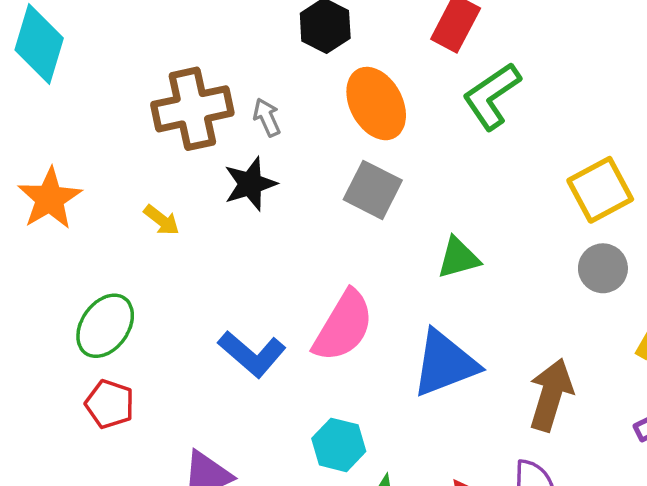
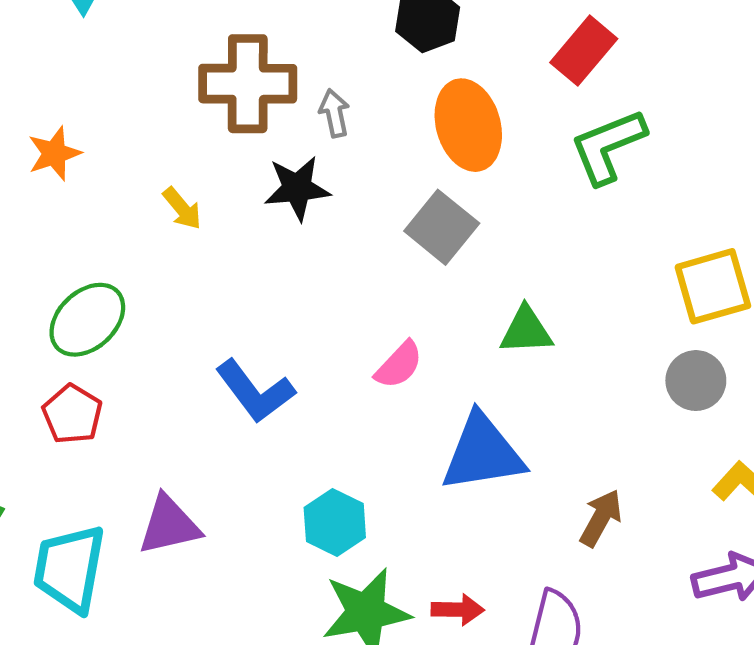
orange star: (50, 198) -> (54, 153), size x0.7
pink semicircle: (343, 326) -> (399, 365), moved, size x0.6
brown arrow: (551, 395) -> (601, 518), size x0.7

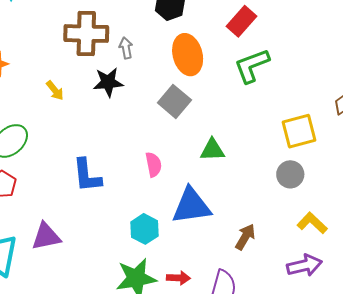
pink semicircle: (399, 365) -> (154, 165), turned -55
blue L-shape: (255, 391) -> (87, 175), turned 30
cyan hexagon: (335, 522) -> (145, 229), moved

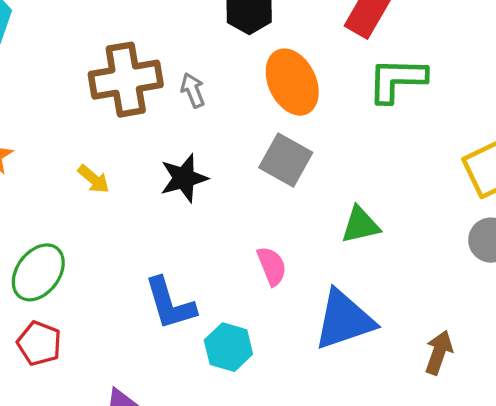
green L-shape: (252, 66) -> (397, 80), turned 33
black star: (108, 82) -> (184, 178), moved
cyan hexagon: (145, 229) -> (228, 347), moved

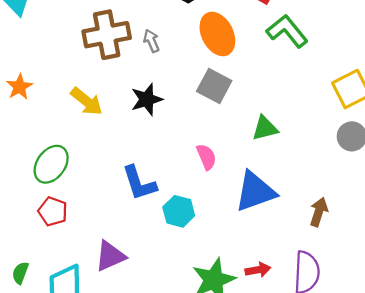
green L-shape: (397, 80) -> (287, 31), turned 51
yellow arrow: (94, 179) -> (87, 101), size x1.5

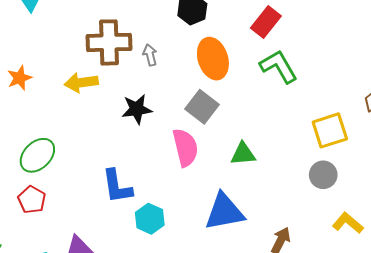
yellow arrow: (87, 101) -> (81, 83), moved, turned 124
pink semicircle: (206, 157) -> (185, 148), moved, size x1.5

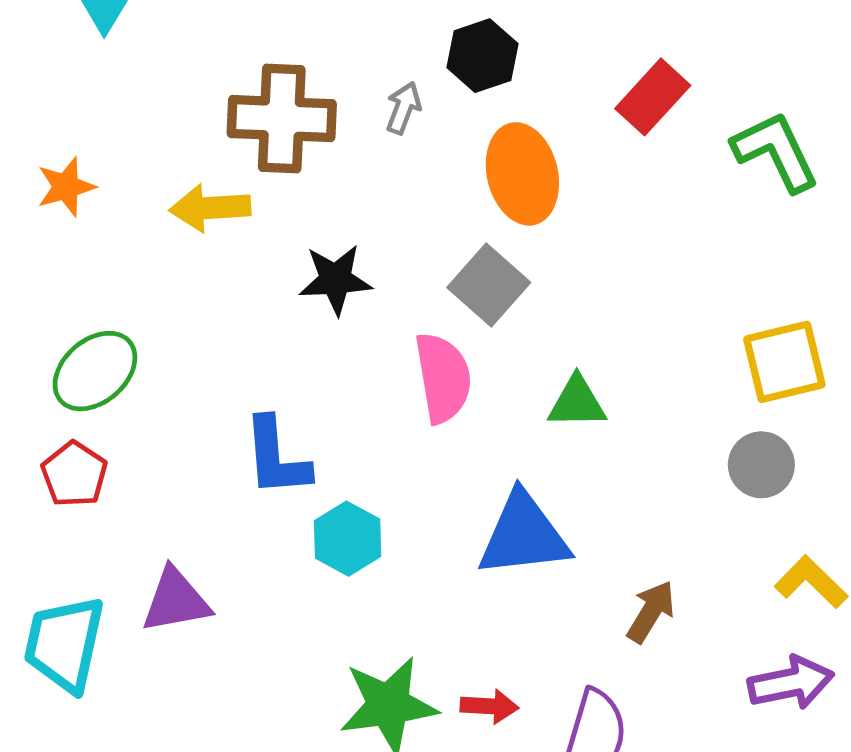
gray arrow: (150, 55) -> (403, 108), moved, turned 30
green L-shape: (279, 66) -> (776, 151), moved

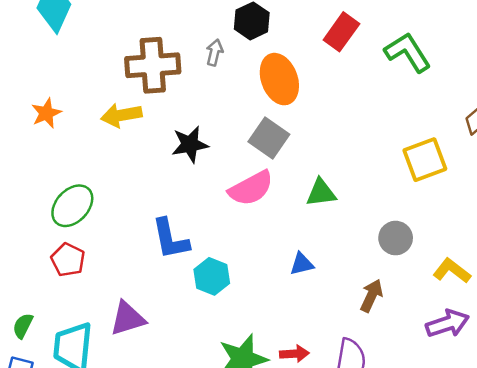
pink semicircle: (443, 378) -> (251, 188), turned 78
gray circle: (761, 465) -> (396, 238), moved
blue triangle: (524, 535) -> (302, 264), size x0.5

